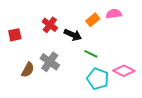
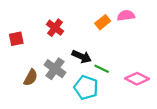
black arrow: (73, 35) -> (82, 56), moved
green line: (91, 54) -> (102, 69), moved
cyan pentagon: (98, 79) -> (86, 88), moved

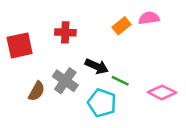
red cross: (55, 28) -> (65, 32), turned -35
red square: (16, 39) -> (20, 45), size x1.5

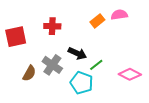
green line: (120, 81) -> (96, 65), turned -64

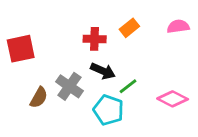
pink semicircle: (119, 15) -> (178, 26), moved
red cross: (52, 26) -> (95, 39), moved

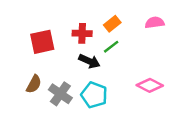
red square: (21, 49) -> (42, 42), moved
gray cross: (69, 86) -> (60, 94), moved
green line: (128, 86) -> (111, 47), moved

